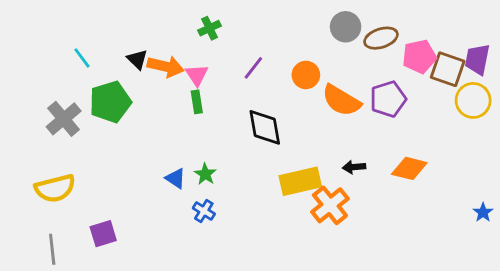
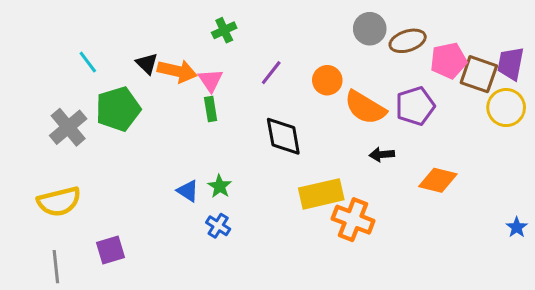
black arrow: (354, 167) -> (382, 155), moved
orange cross: (330, 205) -> (353, 220), turned -30

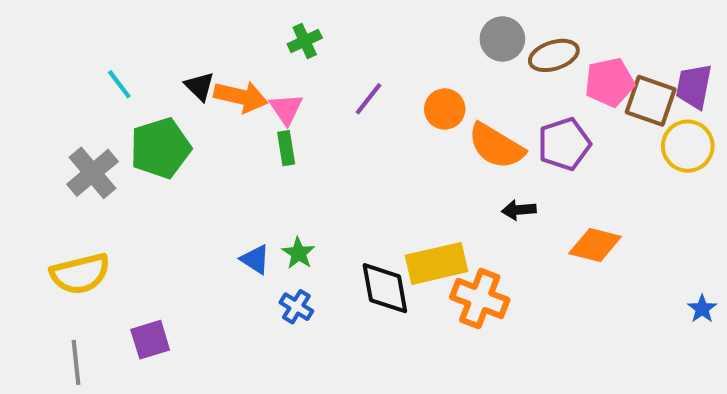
black diamond: (283, 136) -> (385, 288), moved

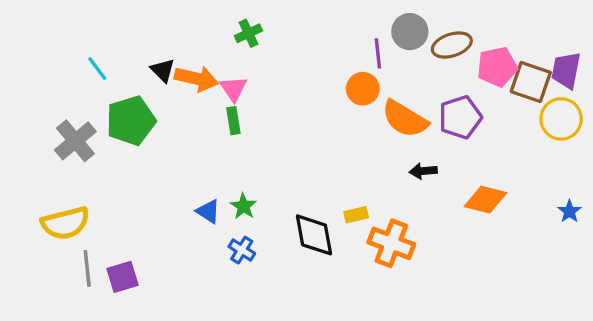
purple line: (369, 99) -> (378, 53), moved, turned -44
yellow rectangle: (436, 263) -> (356, 215), size x0.5
blue star: (702, 309) -> (569, 211), moved
gray line: (76, 362) -> (87, 268), moved

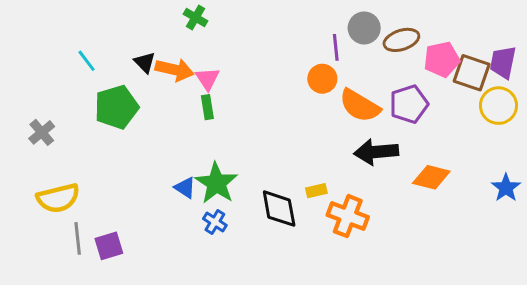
green cross: (248, 33) -> (195, 18), moved, turned -35
gray cross: (75, 141) -> (42, 132), moved, size x0.7
black arrow: (423, 171) -> (376, 152), size x1.8
green star: (243, 206) -> (216, 183), size x1.8
blue star: (569, 211) -> (506, 188), size x1.4

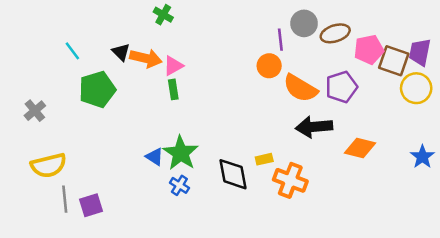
pink triangle: (207, 79) -> (173, 66), turned 35

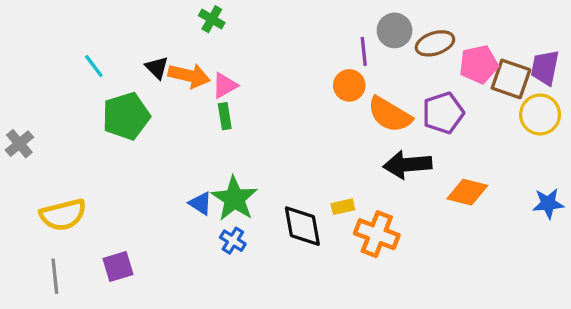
gray cross: (35, 111) -> (19, 144), moved
blue star: (422, 157) -> (548, 203), turned 30
gray line: (65, 199) -> (55, 276), moved

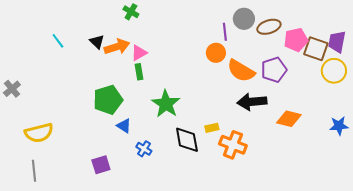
orange arrow: (189, 76) -> (117, 47), turned -30
green pentagon: (126, 116) -> (108, 100), moved
green star: (234, 199) -> (166, 104), moved
purple square: (118, 267) -> (101, 165), moved

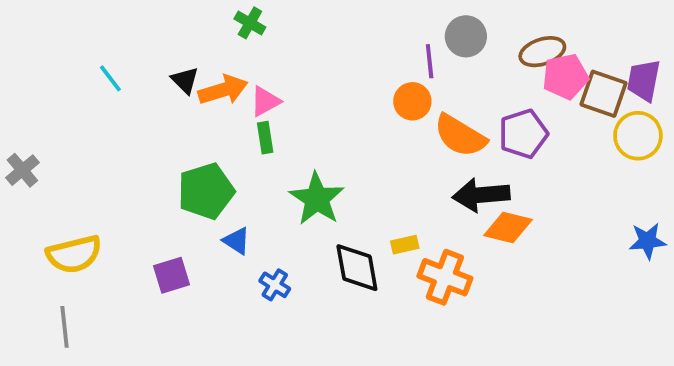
brown ellipse: (269, 27) -> (542, 52), moved
orange diamond: (289, 119) -> (508, 227), moved
purple square: (101, 165) -> (172, 275), moved

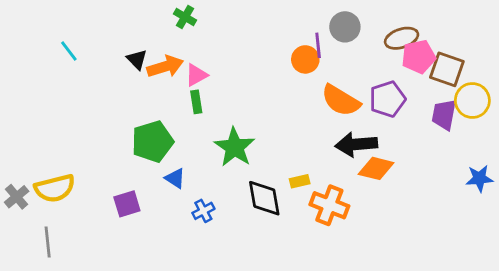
cyan line: (110, 78) -> (69, 51), moved
purple trapezoid: (644, 80) -> (444, 115), moved
orange circle: (412, 101) -> (305, 59), moved
gray cross: (22, 170) -> (17, 197), moved
blue cross: (275, 285) -> (203, 211), turned 30

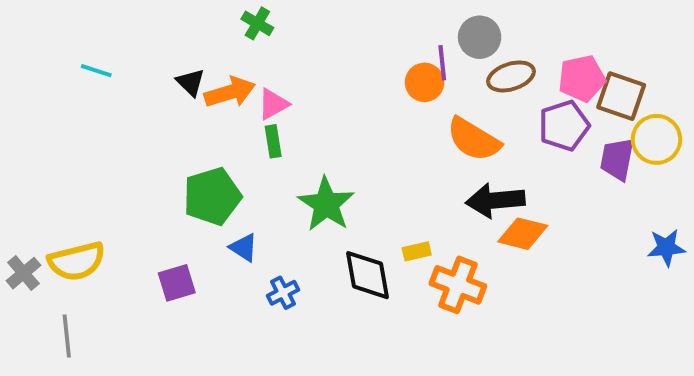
brown ellipse: (402, 38) -> (511, 76), moved
cyan line: (69, 51) -> (96, 71), turned -35
purple pentagon: (387, 99) -> (564, 126), moved

